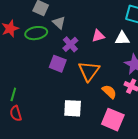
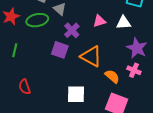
orange triangle: (89, 71) -> (91, 56), turned -35
green line: (13, 94) -> (15, 50), moved
red semicircle: (16, 113) -> (25, 87), moved

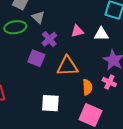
orange triangle: (91, 56) -> (67, 66), turned -35
orange semicircle: (112, 76) -> (87, 87), turned 42

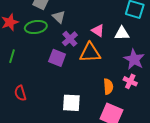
pink triangle: (77, 31) -> (98, 31), turned 48
orange triangle: (67, 66) -> (90, 53), moved

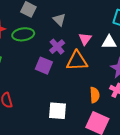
gray triangle: (59, 17) -> (59, 20), moved
pink triangle: (98, 31) -> (85, 39), turned 32

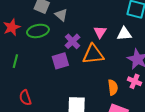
gray triangle: (59, 20) -> (61, 15), moved
purple square: (44, 66) -> (60, 61), turned -36

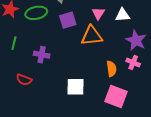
purple cross: (72, 41) -> (42, 55), moved, turned -35
purple square: (60, 61) -> (68, 20), moved
red semicircle: (25, 98) -> (24, 80), turned -49

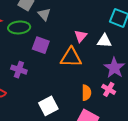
purple square: (68, 20) -> (41, 45), moved, turned 30
white square: (75, 87) -> (48, 106), turned -36

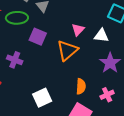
orange triangle: (71, 57) -> (67, 50), turned -45
pink cross: (109, 89) -> (107, 95), moved, turned 32

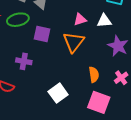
pink triangle: (78, 30) -> (80, 19), turned 40

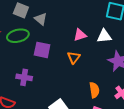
orange triangle: (74, 42) -> (74, 58), size x0.6

